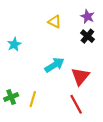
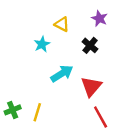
black cross: (87, 36) -> (90, 45), moved
cyan star: (14, 44) -> (42, 44), moved
red line: (76, 104) -> (101, 117), moved

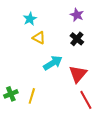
purple star: (99, 18) -> (77, 15), moved
yellow triangle: (62, 24) -> (39, 38), moved
cyan star: (42, 44) -> (30, 19), moved

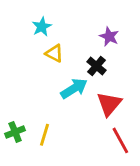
purple star: (77, 15) -> (109, 37), moved
black cross: (77, 39) -> (97, 66), moved

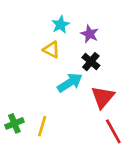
cyan star: (42, 27) -> (61, 25), moved
purple star: (109, 37) -> (90, 34), moved

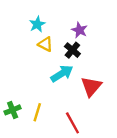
cyan star: (61, 25) -> (37, 24), moved
black cross: (91, 62) -> (72, 50), moved
red line: (113, 131) -> (72, 123), moved

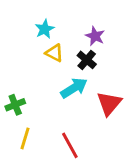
green cross: (13, 110) -> (15, 105), moved
yellow line: (37, 112) -> (25, 138), moved
red line: (72, 123) -> (70, 145), moved

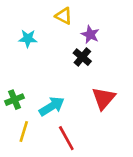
cyan star: (45, 29) -> (28, 39), moved, turned 30
yellow triangle: (54, 53) -> (64, 16), moved
cyan arrow: (74, 88) -> (52, 106), moved

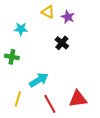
purple star: (90, 35) -> (68, 17), moved
red triangle: (104, 98) -> (78, 99), moved, turned 42
green cross: (15, 100) -> (12, 57), moved, turned 32

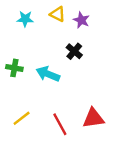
cyan star: (21, 29) -> (25, 19), moved
cyan arrow: (39, 80) -> (48, 74), moved, turned -126
yellow line: (18, 99) -> (22, 118), turned 35

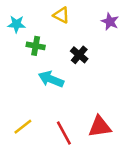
cyan star: (25, 19) -> (16, 24), moved
purple star: (81, 20) -> (110, 22), moved
green cross: (14, 68) -> (36, 46), moved

